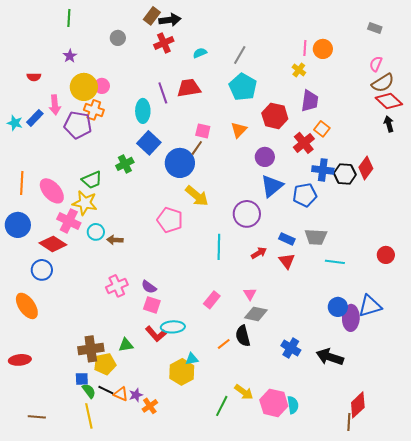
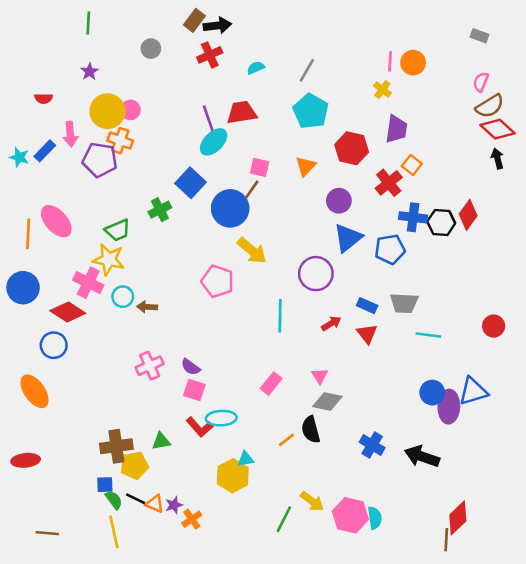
cyan ellipse: (143, 111) -> (214, 142), moved, turned 45
pink ellipse: (52, 191) -> (56, 221), moved

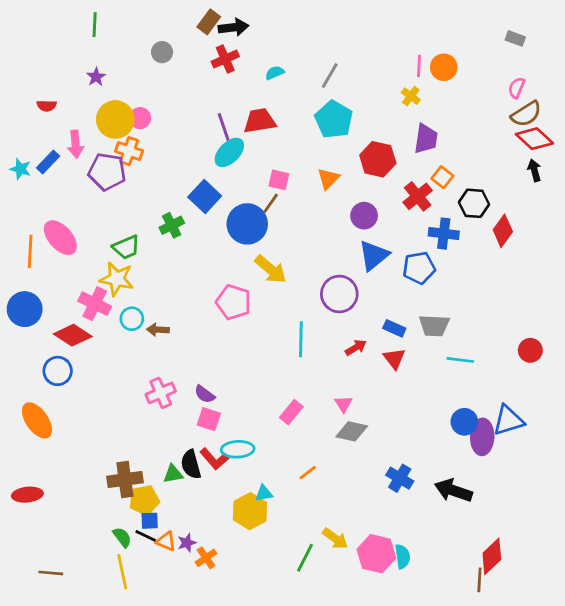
black hexagon: (441, 222) -> (474, 203), moved
black semicircle: (311, 430) -> (191, 464), moved
blue square: (105, 485) -> (150, 521), moved

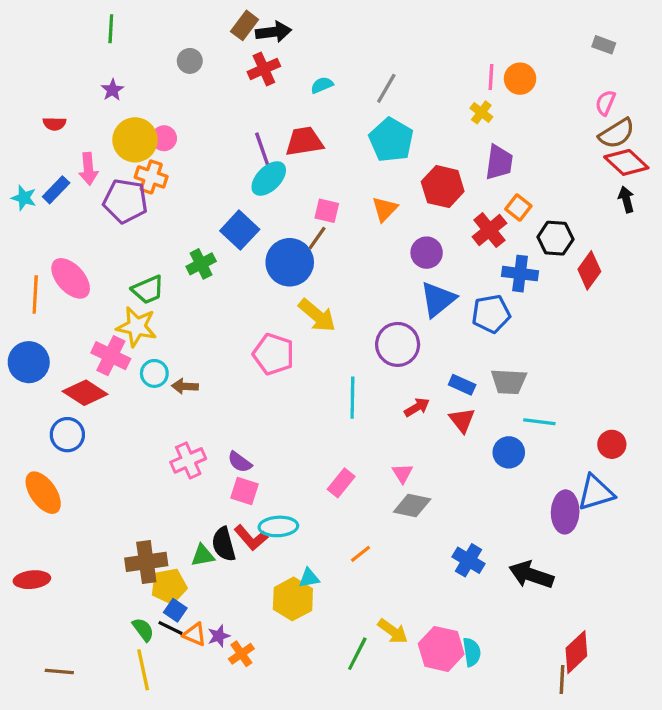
red circle: (530, 350) -> (612, 444), moved
blue circle: (464, 422) -> (509, 452), moved
blue square: (150, 521) -> (175, 610), turned 36

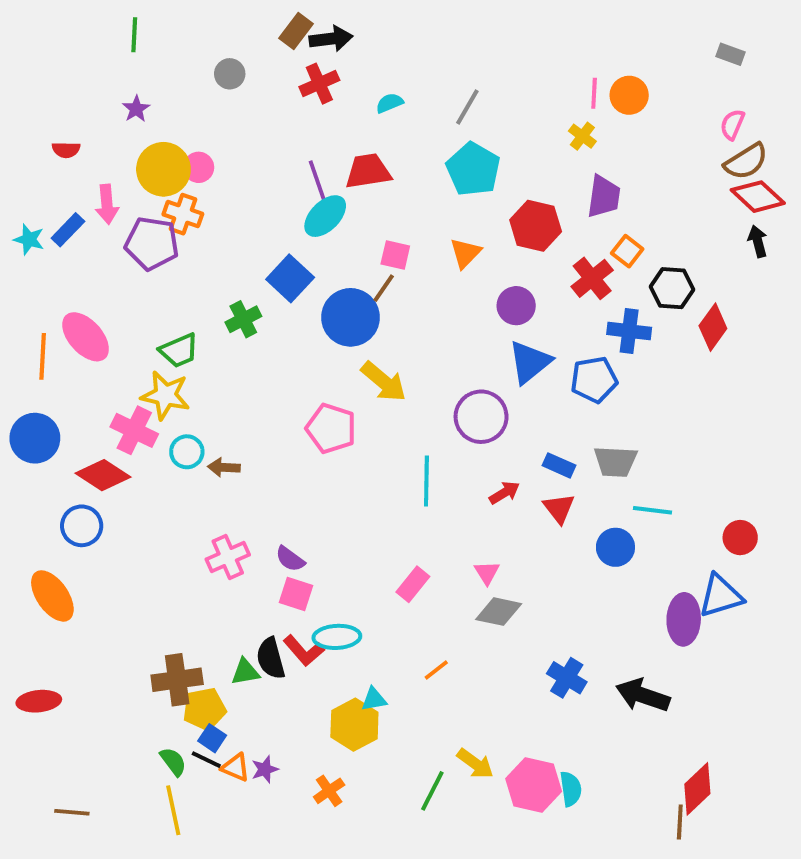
orange cross: (241, 654) -> (329, 791), moved

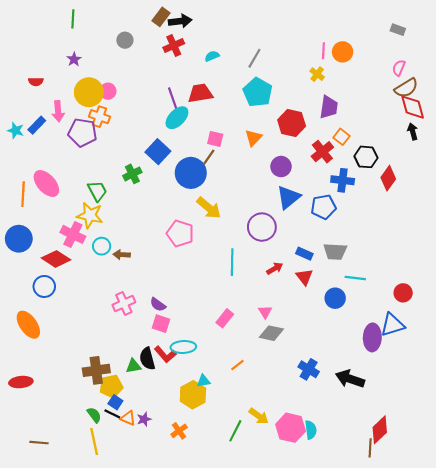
red diamond: (758, 197) -> (413, 107), turned 32
green trapezoid: (179, 350) -> (97, 191), turned -95

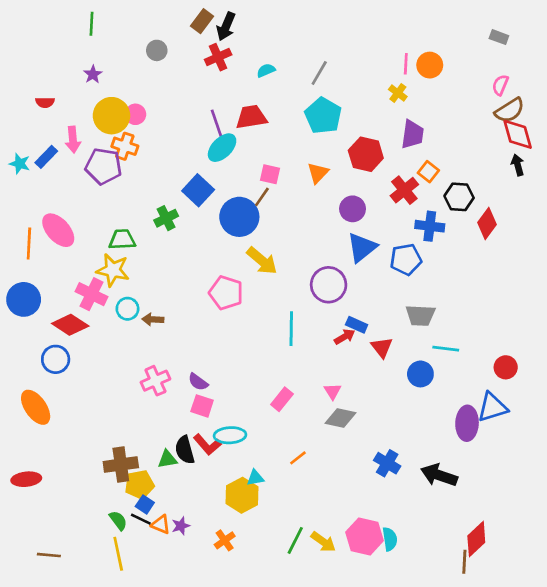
black arrow: (180, 21) -> (226, 26), turned 120
green trapezoid: (97, 191) -> (122, 239), turned -65
blue rectangle: (304, 254) -> (357, 325), moved
yellow arrow: (259, 416) -> (323, 542), moved

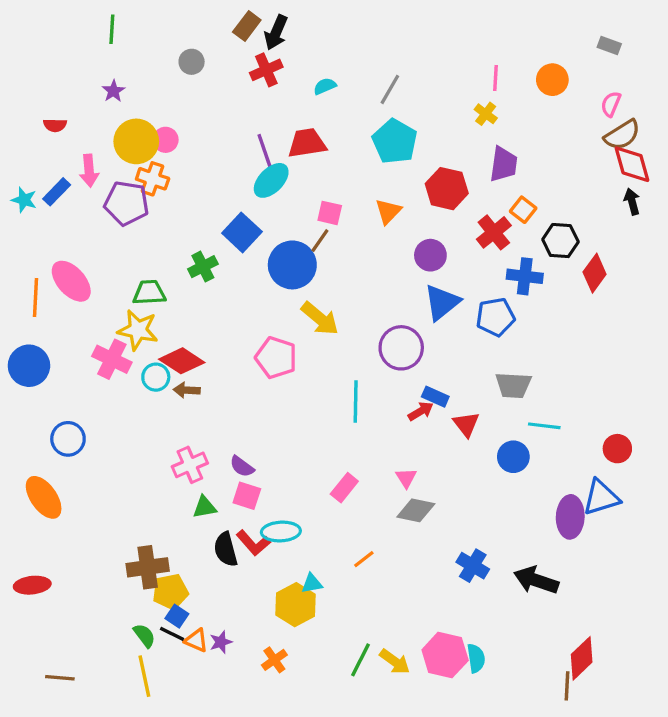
orange circle: (430, 65) -> (552, 80), moved
red diamond: (70, 325) -> (182, 361), moved
green triangle: (167, 459) -> (205, 507), moved

